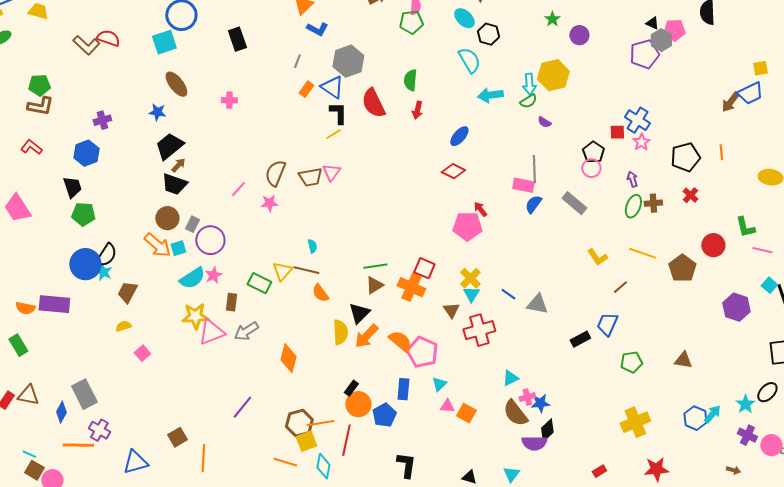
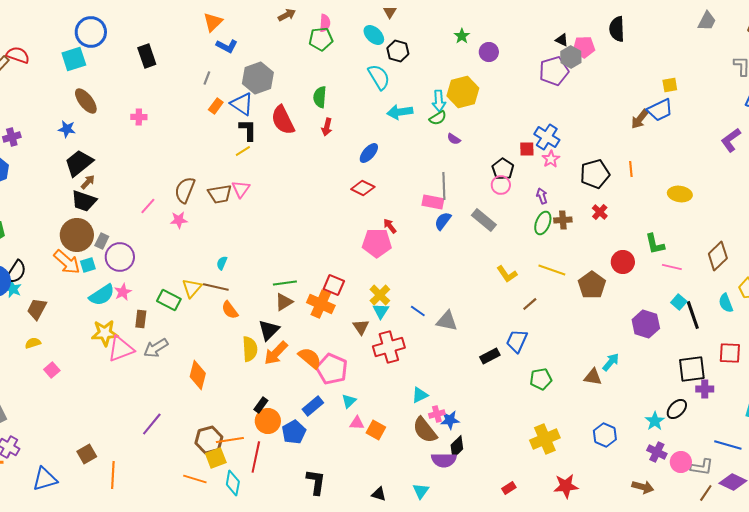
brown circle: (167, 218) -> (77, 235), size x1.4
cyan semicircle: (312, 246) -> (222, 263), turned -144
blue rectangle: (403, 389) -> (313, 406), turned 45
cyan arrow: (712, 414) -> (611, 362), moved
brown arrow: (733, 470) -> (643, 487), size x1.5

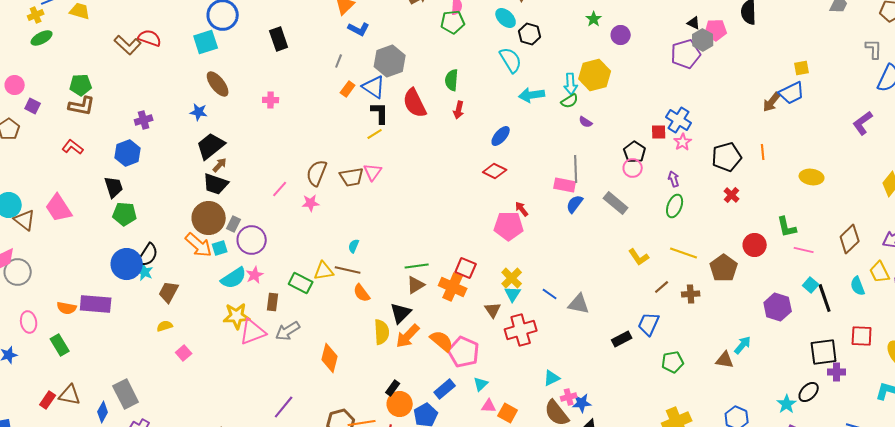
brown cross: (563, 220) -> (691, 294), moved
yellow triangle: (192, 288) -> (324, 271), turned 40

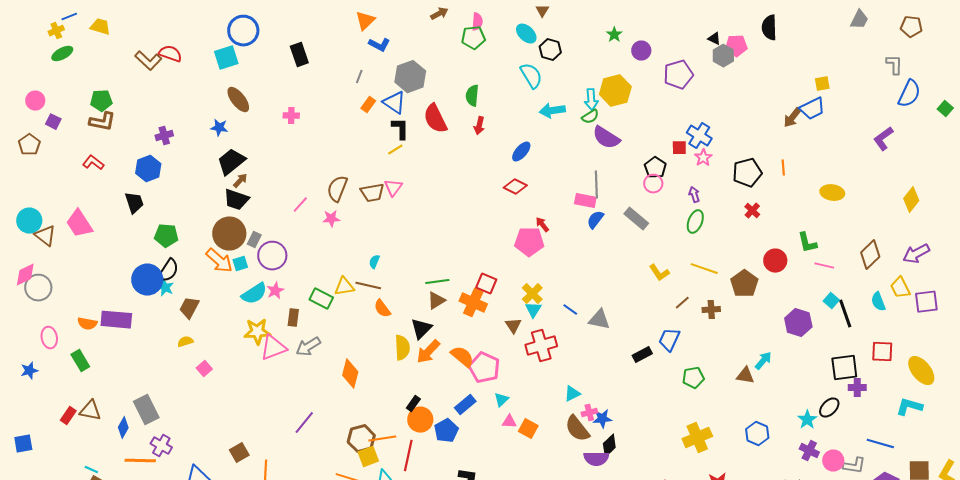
purple pentagon: (686, 54) -> (678, 75), moved
purple semicircle: (586, 122) -> (606, 138), size x2.0
green pentagon: (125, 214) -> (166, 236), moved

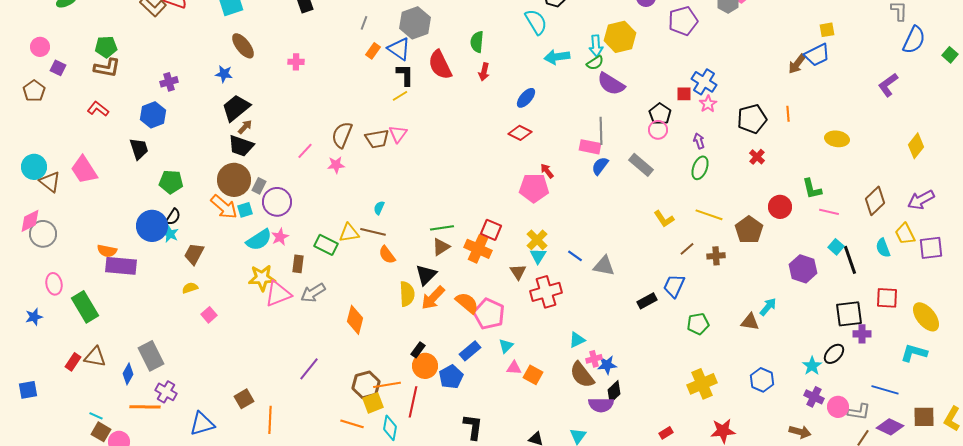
black semicircle: (168, 271) -> (173, 217), size x0.7
orange semicircle: (87, 324) -> (107, 251), moved
green rectangle: (80, 361) -> (85, 307), size x1.4

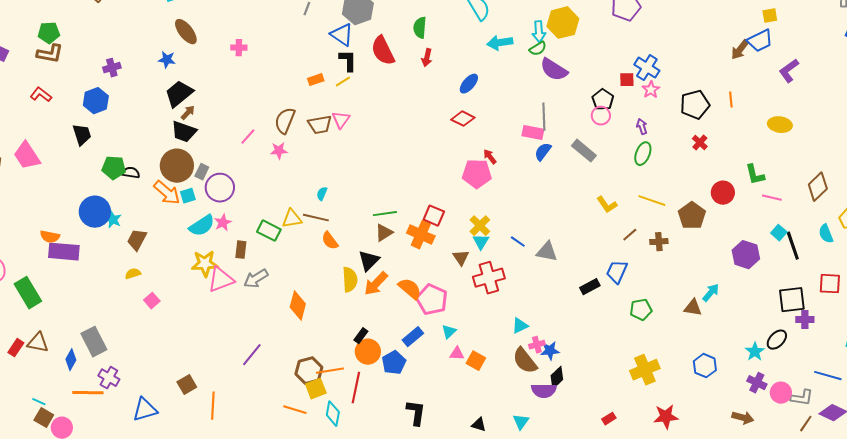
orange rectangle: (373, 51) -> (316, 80), moved, turned 35
purple L-shape: (888, 85) -> (789, 71), moved
black semicircle: (173, 217) -> (131, 173), moved, turned -114

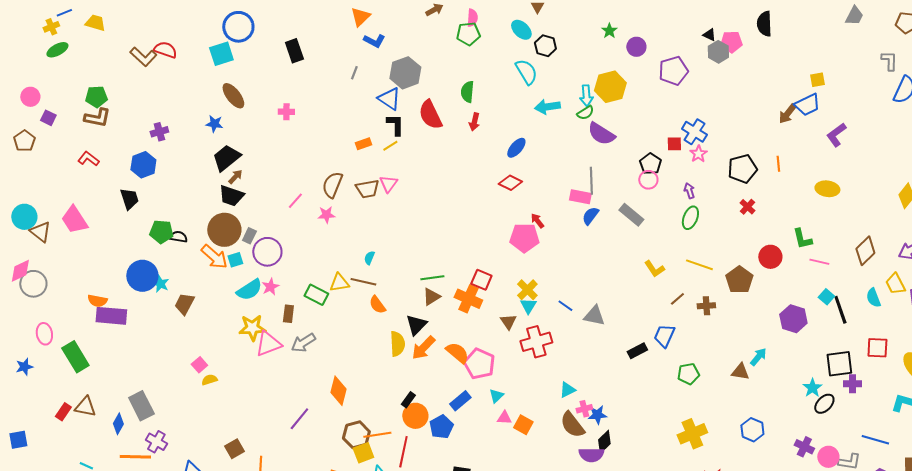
yellow semicircle: (133, 274) -> (209, 380), moved
orange diamond: (298, 306) -> (338, 391), moved
cyan star: (755, 352) -> (812, 388), moved

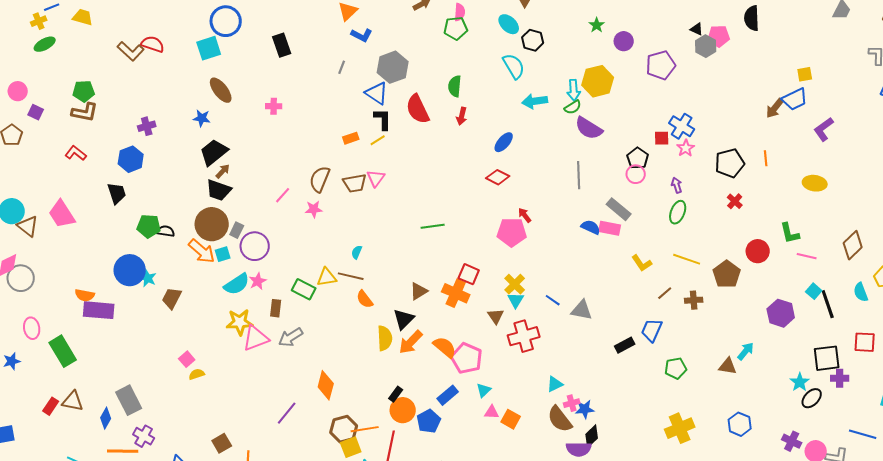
pink rectangle: (580, 197) -> (610, 228), moved
blue semicircle: (590, 216) -> (591, 227), moved, turned 78
green line: (432, 278) -> (433, 226), moved

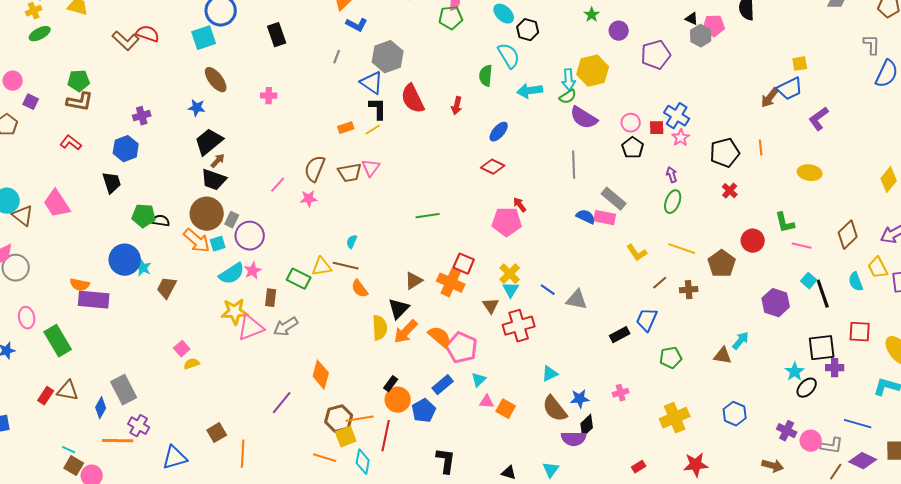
green semicircle: (455, 86) -> (486, 76), moved
pink circle: (636, 174) -> (631, 123), moved
pink cross: (572, 403) -> (621, 393), moved

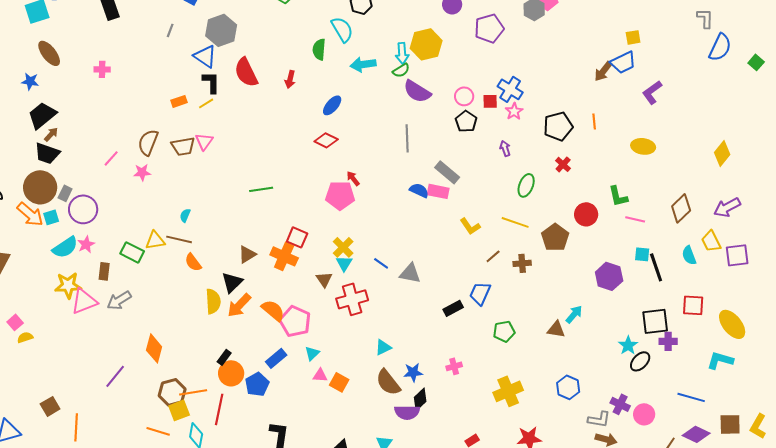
green ellipse: (673, 202) -> (526, 185), moved
cyan square: (809, 281) -> (642, 254), turned -35
gray L-shape: (832, 446) -> (599, 419), moved

